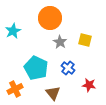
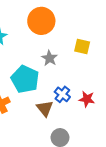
gray star: (60, 42) -> (49, 58), moved
blue cross: (68, 68) -> (62, 94), moved

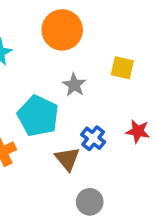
red star: (87, 99) -> (138, 131), moved

